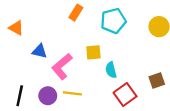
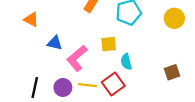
red square: (125, 95) -> (113, 84), moved

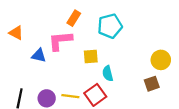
yellow circle: (174, 18) -> (161, 60), moved
pink L-shape: (77, 58) -> (60, 41), moved, turned 35

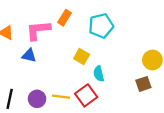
pink L-shape: (60, 41) -> (38, 30), moved
yellow square: (91, 57) -> (82, 57), turned 35

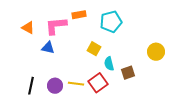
orange rectangle: (64, 18) -> (79, 15), turned 48
brown square: (143, 84) -> (128, 73), moved

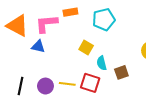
orange triangle: (28, 28) -> (17, 26), size x1.6
red square: (98, 83) -> (90, 83), turned -36

